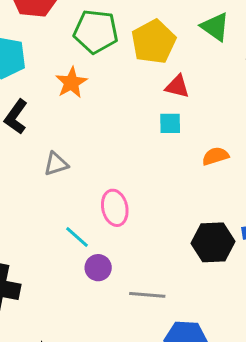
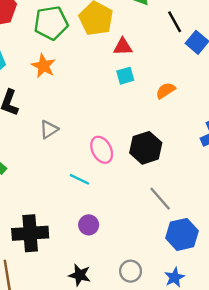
black hexagon: (213, 242) -> (146, 148), moved
purple circle: (98, 268) -> (89, 225), moved
gray line: (147, 295) -> (160, 199), moved, turned 60

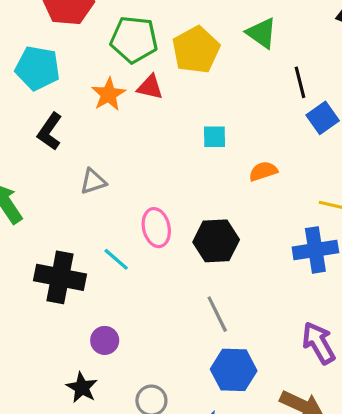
red triangle: (123, 47) -> (150, 87), moved
purple circle: (89, 225) -> (105, 340), moved
black cross: (30, 233) -> (60, 277), moved

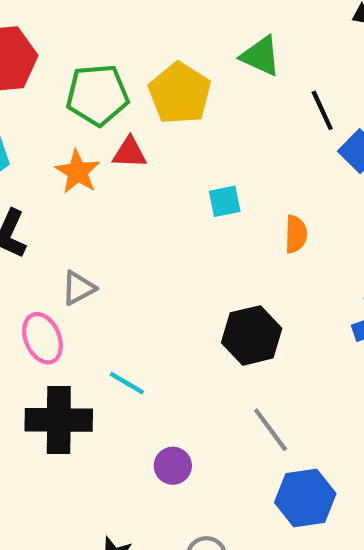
orange semicircle: (263, 171) -> (296, 234), turned 120
pink ellipse: (156, 228) -> (43, 338), moved
purple circle: (105, 340) -> (173, 466), moved

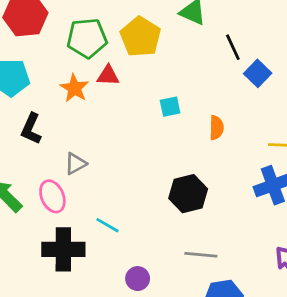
gray line: (271, 430) -> (201, 255), turned -48

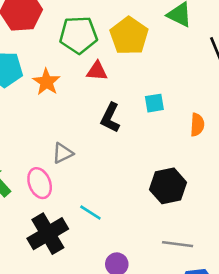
orange star: (74, 88) -> (46, 82), moved
black L-shape: (31, 129) -> (110, 118), moved
black cross: (63, 249) -> (48, 234), turned -33

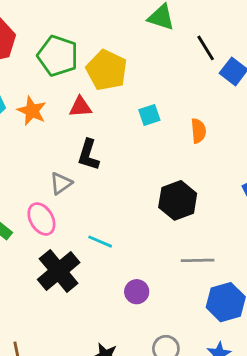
green pentagon: (78, 35) -> (58, 56), turned 30
yellow pentagon: (129, 36) -> (107, 70), moved
red triangle: (97, 71) -> (80, 107), moved
black L-shape: (110, 118) -> (88, 155), moved

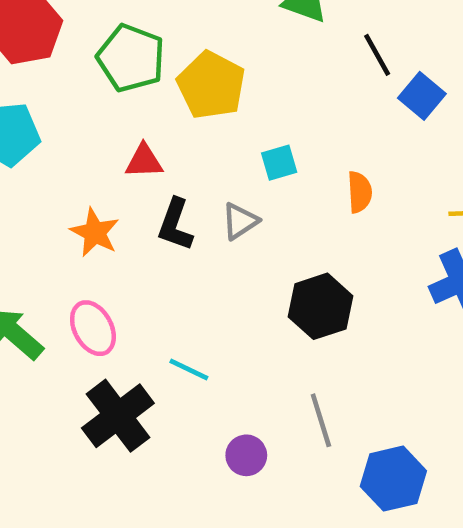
red triangle: (80, 107) -> (144, 161), moved
orange star: (32, 111) -> (95, 233), moved
gray triangle: (61, 183) -> (240, 221), moved
gray line: (198, 260) -> (321, 420), moved, turned 72

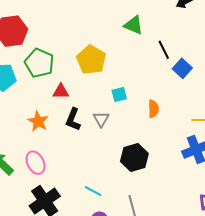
green pentagon: (131, 58) -> (39, 63), moved
gray triangle: (240, 221) -> (101, 119), turned -30
cyan line: (189, 370) -> (93, 191), moved

